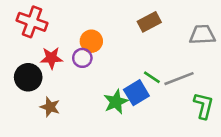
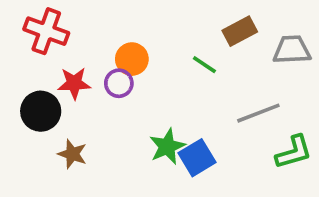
brown rectangle: (149, 22) -> (240, 31), moved
green line: (152, 77) -> (204, 65), moved
blue square: (136, 93) -> (197, 158), moved
green L-shape: (204, 106) -> (294, 152), turned 60

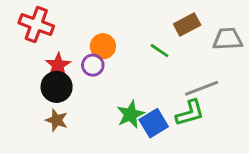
red star: (74, 83) -> (58, 65), turned -30
black circle: (41, 111) -> (57, 87), moved
green L-shape: (294, 152) -> (190, 113), moved

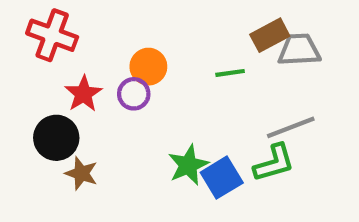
gray trapezoid: (228, 39) -> (299, 50), moved
green line: (160, 51) -> (230, 73), turned -42
black circle: (57, 87) -> (56, 138), moved

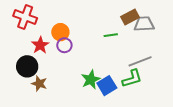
orange circle: (148, 67) -> (60, 32), moved

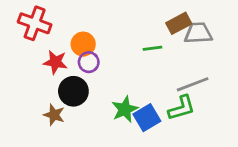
red star: (40, 45) -> (55, 62), turned -30
black circle: (27, 66) -> (73, 91), moved

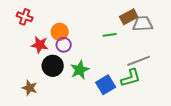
red cross: (35, 23) -> (25, 17), size x0.7
green star: (125, 109) -> (80, 70), moved
brown star: (54, 115) -> (30, 88), moved

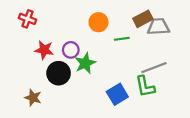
orange circle: (60, 32) -> (98, 22), moved
green star: (80, 70) -> (85, 63), moved
green L-shape: (131, 78) -> (145, 87), turned 95

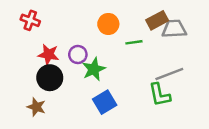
black circle: (59, 73) -> (50, 78), moved
blue square: (117, 94) -> (105, 102), moved

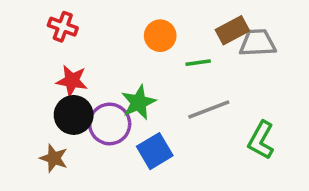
red cross: (30, 20) -> (63, 27), moved
purple circle: (78, 54) -> (110, 124), moved, size x1.5
gray line: (169, 74) -> (209, 110), moved
green L-shape: (160, 95) -> (261, 140), moved, turned 40

